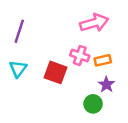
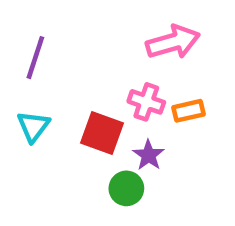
purple star: (106, 85) -> (149, 155), moved
green circle: (93, 104) -> (126, 188), moved

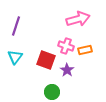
green circle: (126, 188) -> (52, 92), moved

